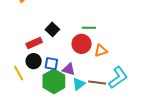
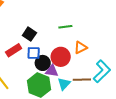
red circle: (82, 44) -> (61, 57), moved
black circle: (34, 61) -> (43, 63), moved
blue square: (51, 64) -> (34, 53), moved

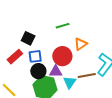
black circle: (43, 63) -> (38, 71), moved

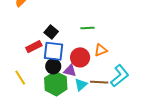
blue square: (35, 56) -> (53, 51), size x1.5

